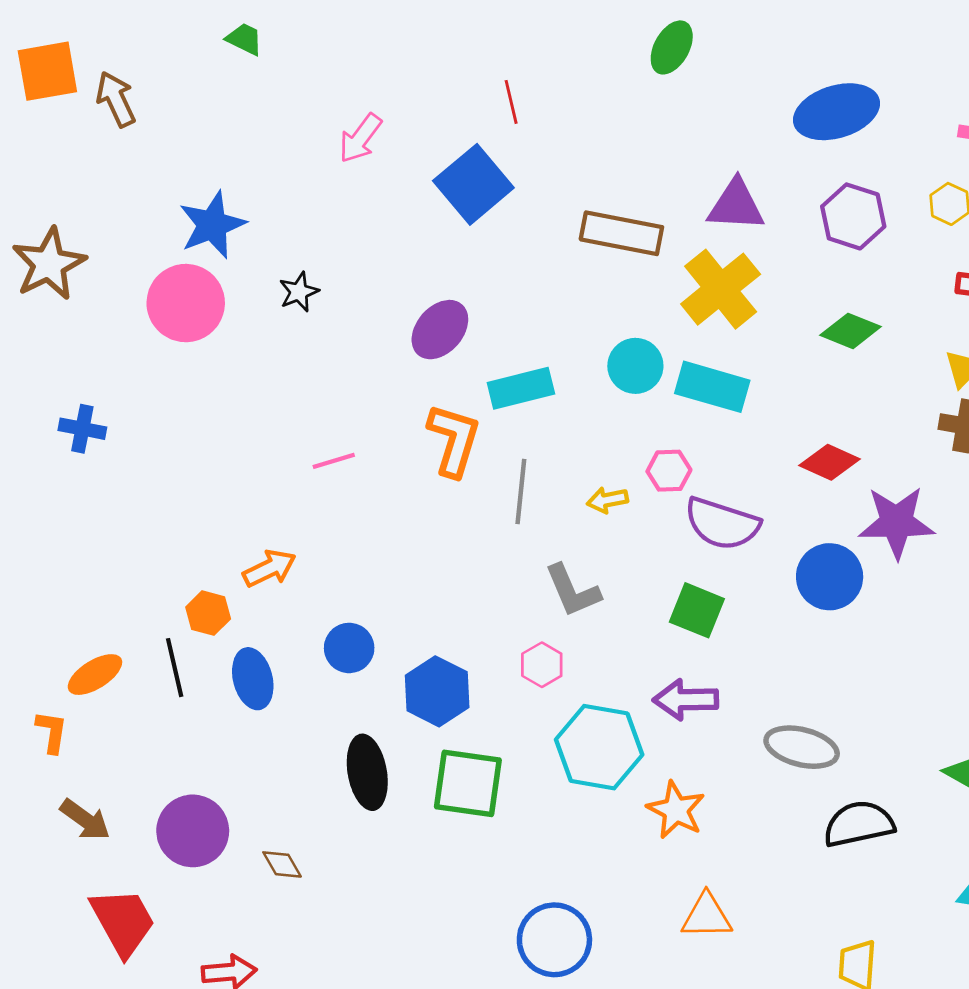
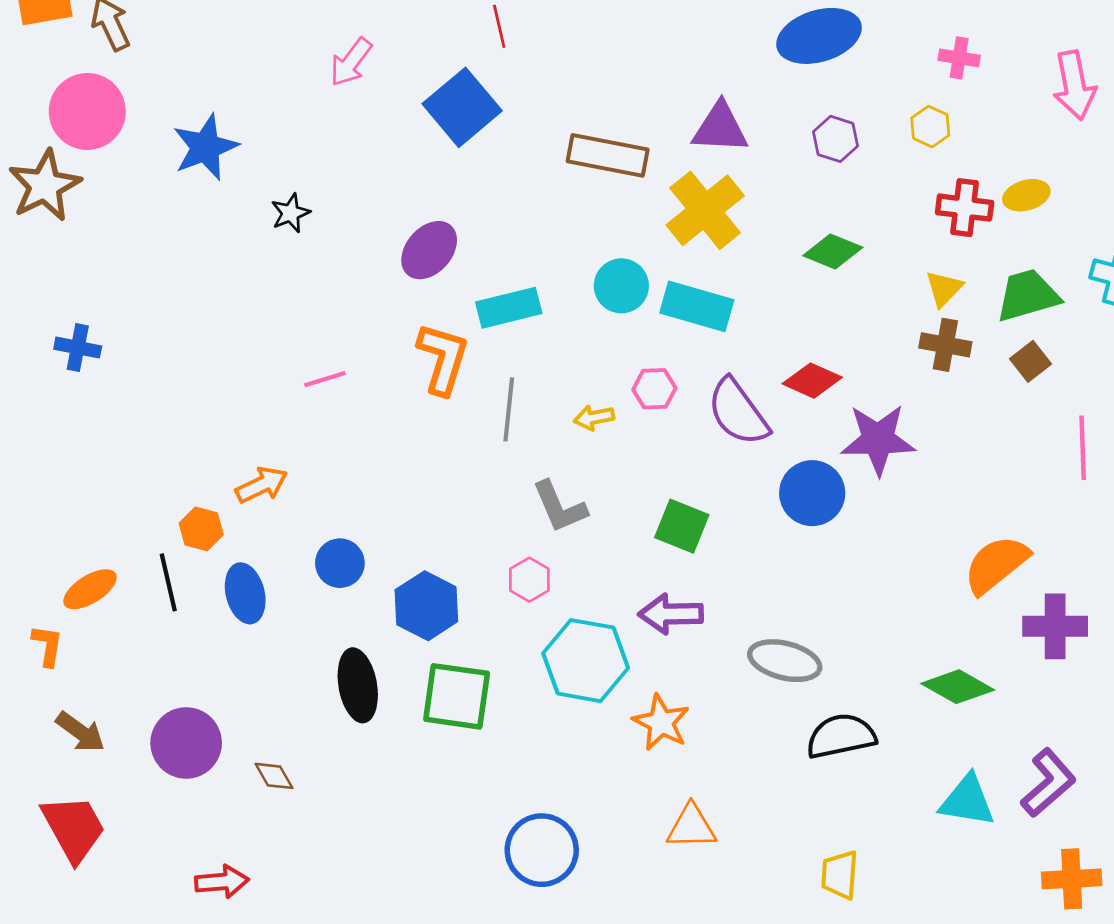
purple hexagon: (853, 216) -> (836, 139), size x0.7
pink circle: (186, 303) -> (87, 111), moved
purple semicircle: (722, 524) -> (738, 412), moved, turned 36
red trapezoid: (123, 922) -> (74, 828), moved

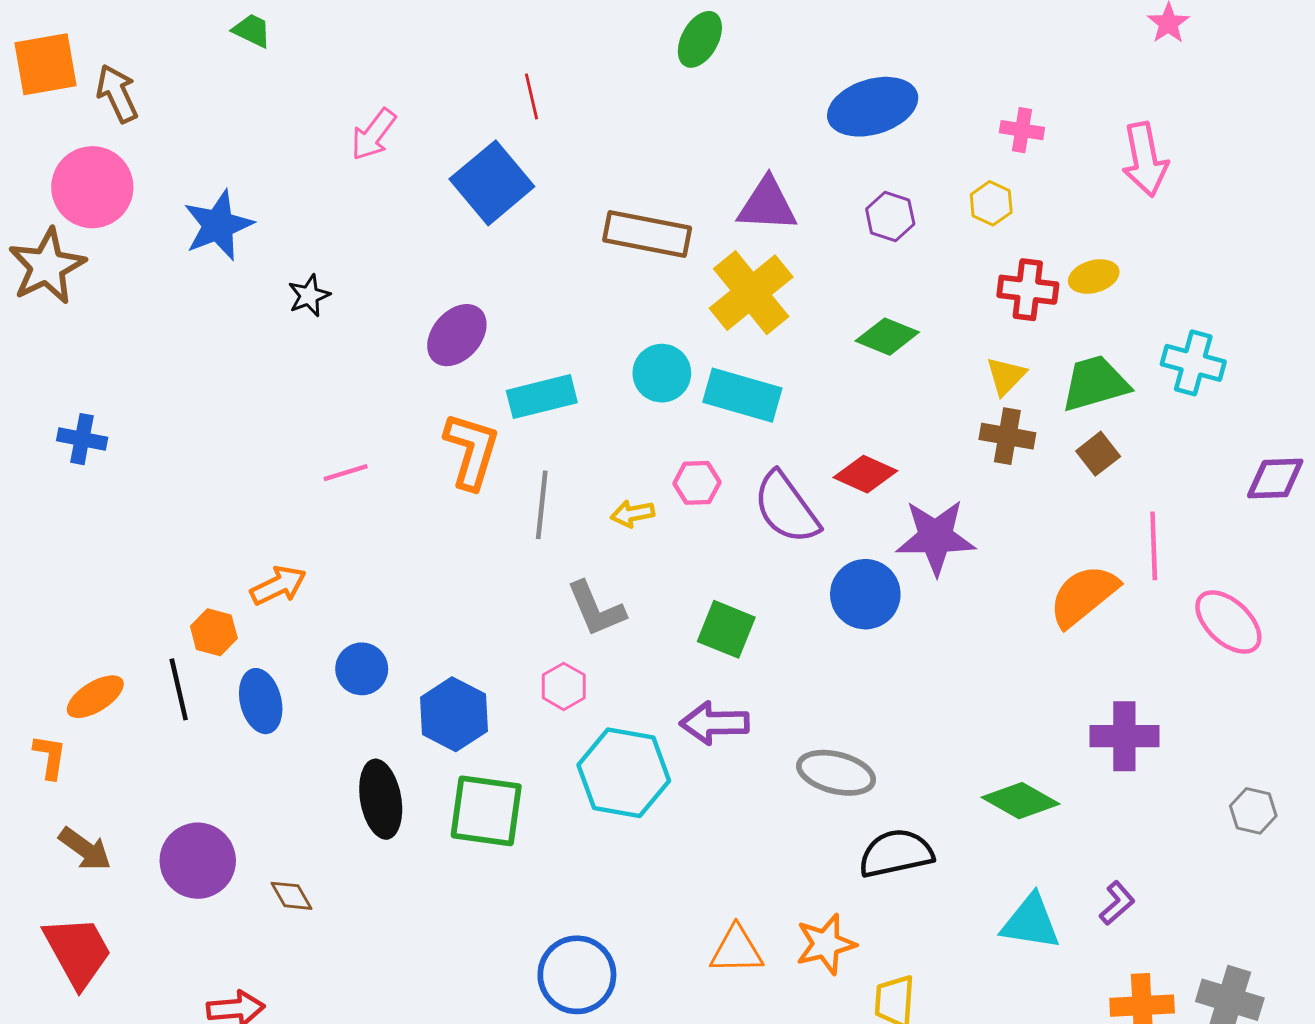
orange semicircle: (996, 565) -> (1083, 596), moved
orange star: (661, 722) -> (826, 944), moved, turned 30
purple L-shape: (1048, 783) -> (1117, 903), size x0.6

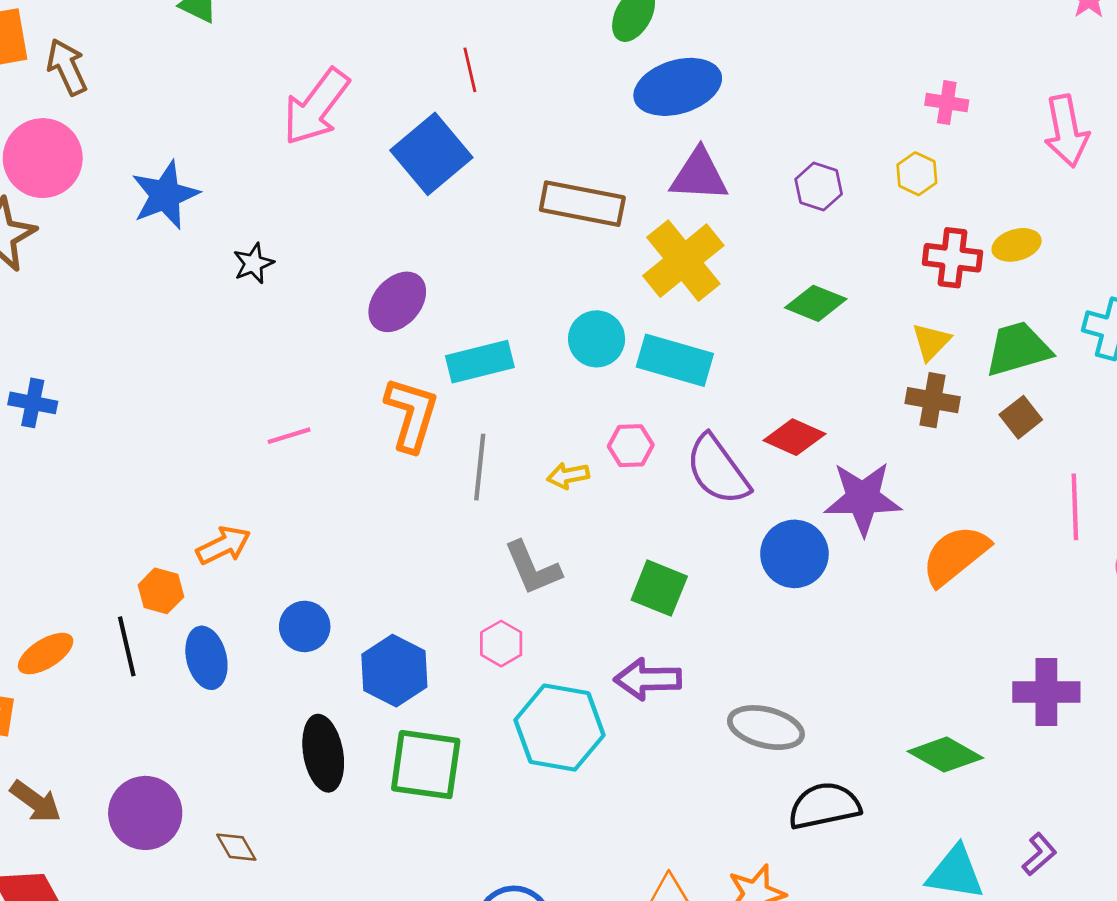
blue ellipse: (873, 107) -> (678, 87), moved
pink arrow: (373, 135) -> (316, 107), size x1.5
orange semicircle: (1083, 596) -> (955, 555), moved

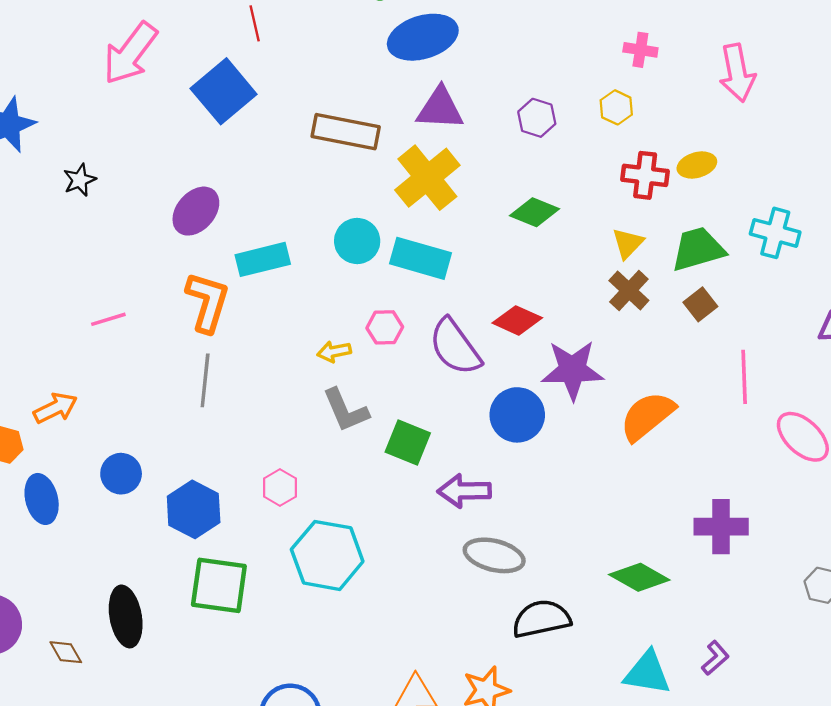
brown cross: (933, 400) -> (629, 291), turned 33
gray line: (480, 467) -> (205, 380), moved
gray L-shape: (532, 568) -> (346, 410), moved
purple arrow: (648, 679) -> (464, 491), moved
black ellipse: (323, 753) -> (126, 616), moved

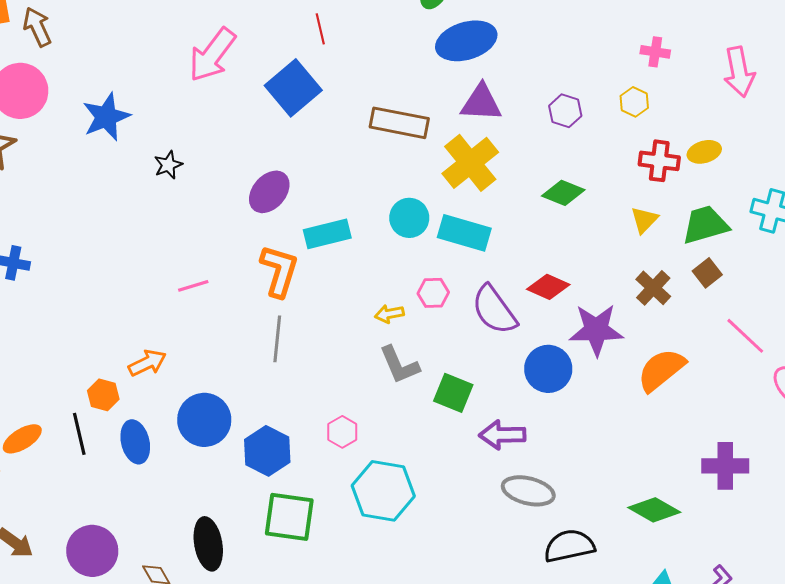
brown cross: (629, 291) -> (653, 288), moved
pink line: (744, 377) -> (745, 336), turned -45
blue circle: (121, 474) -> (204, 420), size x1.5

